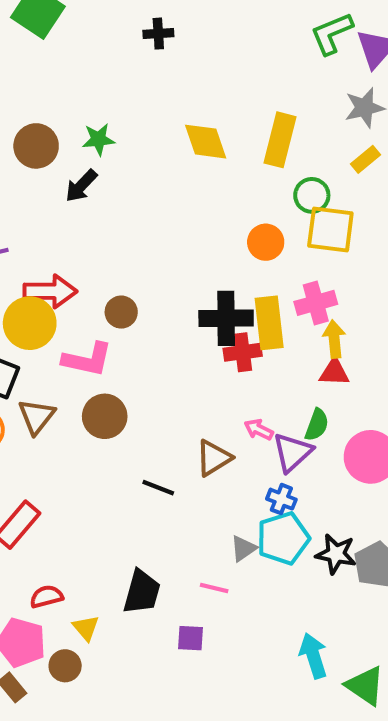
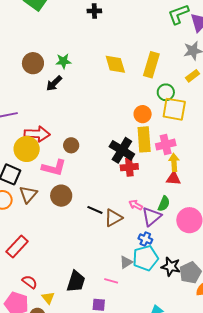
black cross: (226, 318) -> (122, 150), turned 30
yellow rectangle: (269, 323) -> (144, 139), moved
black line: (158, 488) -> (95, 210), moved
red semicircle: (46, 597) -> (30, 282), turned 49

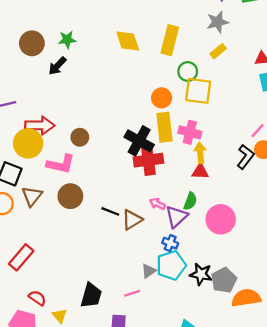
pink cross: (166, 145) -> (190, 132), turned 30
red cross: (129, 167) -> (148, 160), size x1.4
pink line: (111, 281) -> (132, 293), turned -32

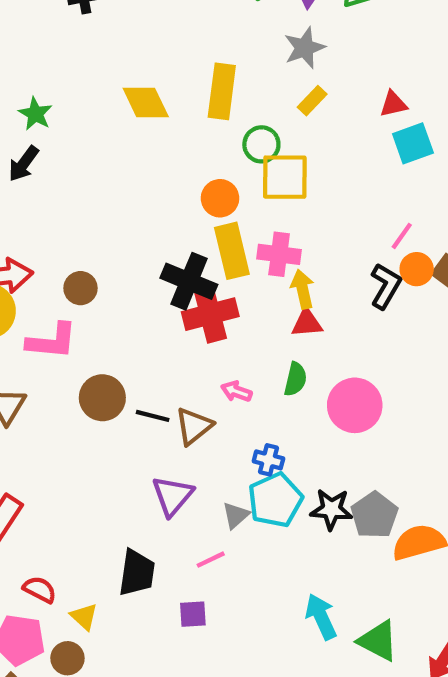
green star: (67, 40) -> (35, 114), turned -30
brown circle: (70, 196) -> (102, 398), moved
purple triangle: (176, 217) -> (173, 496), moved

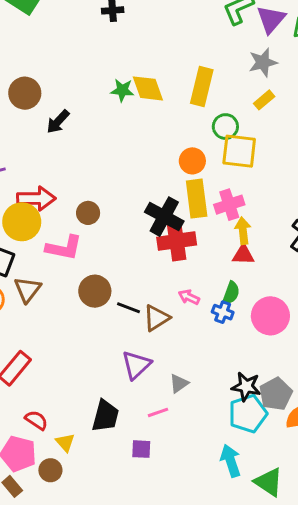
green star: (35, 114) -> (122, 90), moved, turned -30
pink cross: (279, 254) -> (229, 205), turned -32
blue cross: (268, 460) -> (223, 312), moved
cyan pentagon: (275, 500) -> (248, 414), moved

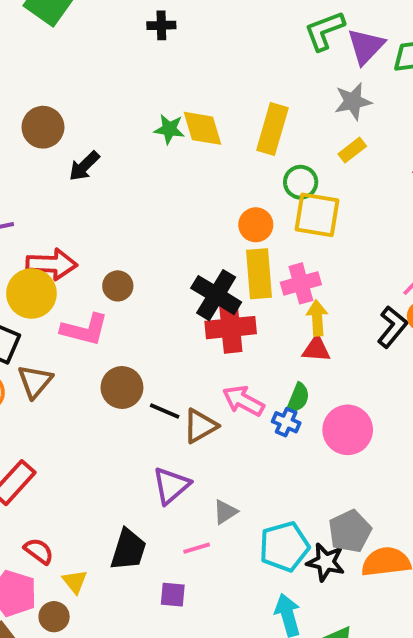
pink arrow: (189, 297) -> (243, 401), size x1.5
black star: (246, 387) -> (326, 562), moved
cyan pentagon: (248, 414) -> (284, 547), moved

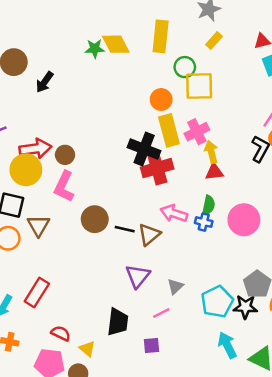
brown circle: (118, 286) -> (65, 155), moved
pink L-shape: (85, 330) -> (64, 187), turned 112

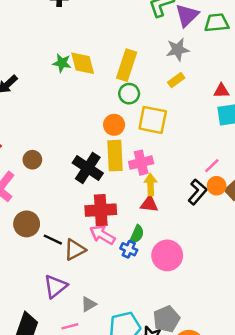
green circle: (185, 67) -> (129, 94), moved
brown circle: (65, 155) -> (32, 160), moved
red cross: (157, 168) -> (101, 210), moved

